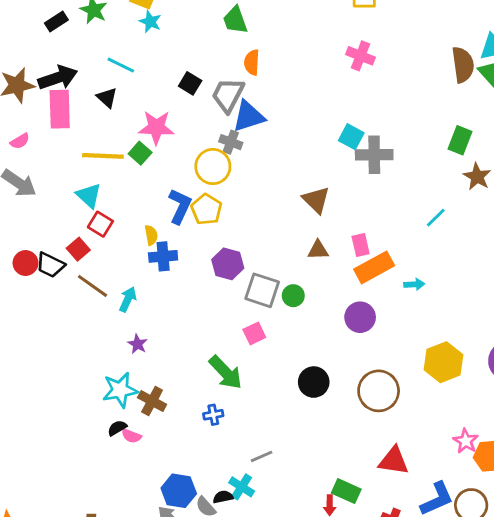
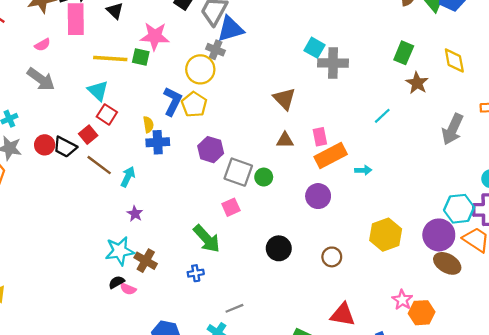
green square: (140, 153) -> (141, 57), turned -30
brown circle: (379, 391) -> (332, 257), size x0.6

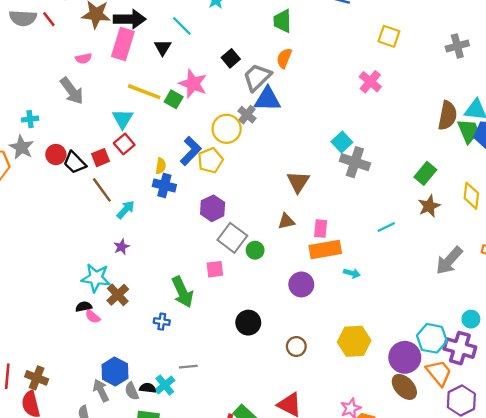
brown triangle: (285, 140) -> (286, 221), turned -30

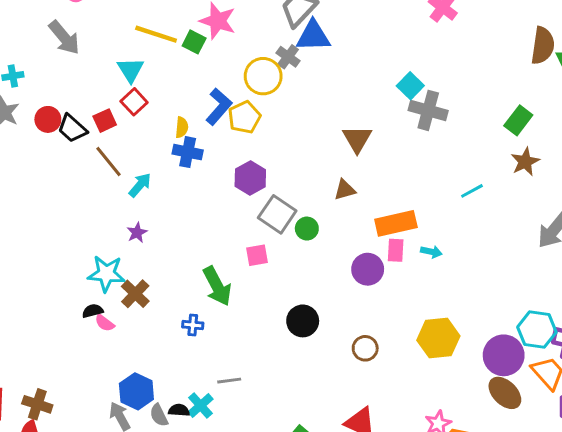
pink rectangle: (321, 228) -> (396, 250), moved

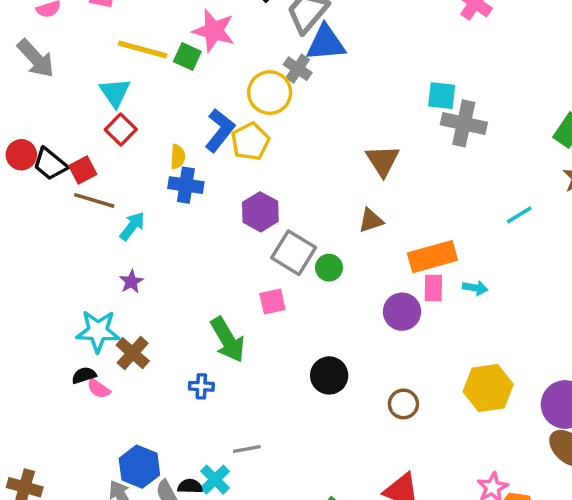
cyan square: (410, 86) -> (442, 96), turned -35
red square: (105, 121) -> (83, 170), moved
brown line: (108, 162) -> (94, 200), turned -32

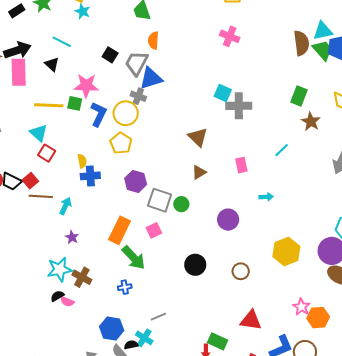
cyan square: (442, 96) -> (223, 93), turned 30
blue L-shape: (220, 130) -> (99, 114), moved
orange rectangle: (432, 257) -> (119, 230), moved, turned -36
pink rectangle: (433, 288) -> (241, 165), moved
blue hexagon: (139, 467) -> (112, 329), moved

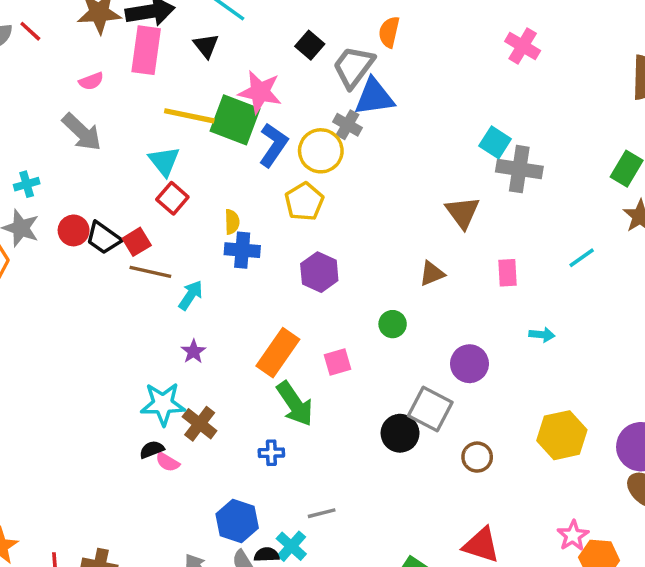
green square: (75, 103) -> (235, 120), size x1.8
brown triangle: (198, 137) -> (463, 212), moved
gray square: (160, 200) -> (430, 409), moved

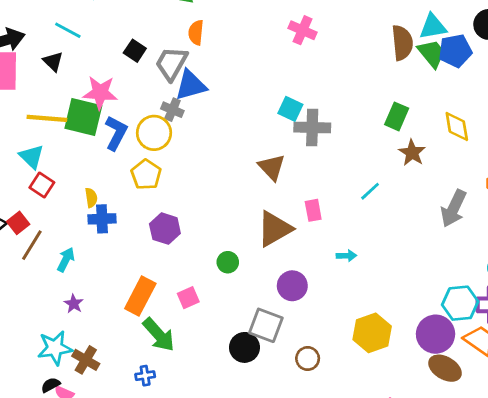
brown line: (150, 272) -> (32, 245), turned -64
brown triangle: (432, 274) -> (275, 229), moved, size x1.8

